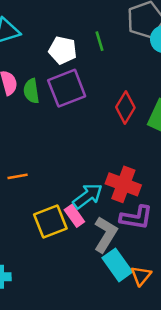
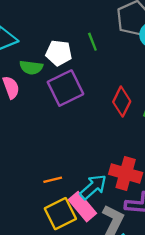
green semicircle: (31, 91) -> (31, 67), moved, turned -70
orange line: (18, 176) -> (53, 180), moved
pink rectangle: (74, 216) -> (82, 207), size x1.4

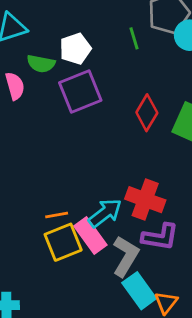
green line: (92, 42) -> (134, 38), moved
white pentagon: (59, 53) -> (75, 49), turned -30
orange line: (53, 180) -> (57, 215), moved

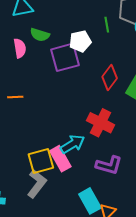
white pentagon: (75, 49) -> (80, 41), moved
red cross: (145, 200) -> (101, 123), moved
orange line: (57, 215) -> (15, 97), moved
gray L-shape: (126, 256) -> (37, 184), moved

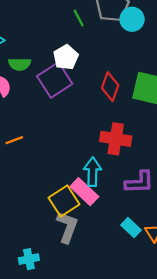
green line: (107, 25) -> (79, 18), moved
cyan arrow: (72, 144) -> (92, 172), turned -40
cyan rectangle: (90, 201) -> (131, 228), size x0.7

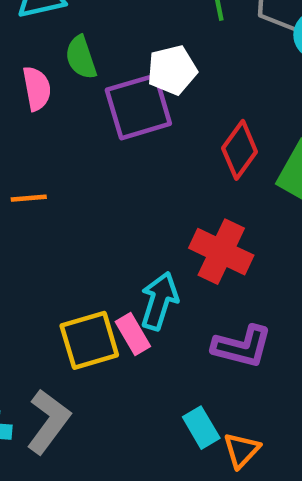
green semicircle: (20, 64) -> (81, 57), turned 55
pink rectangle: (84, 192) -> (133, 334), size x0.7
gray L-shape: (67, 227) -> (48, 421), moved

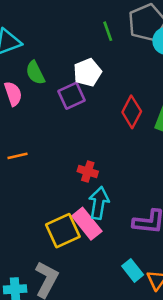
purple square: (138, 107) -> (72, 96), size x0.7
red cross: (221, 252) -> (88, 171), moved, size x0.6
pink rectangle: (133, 334) -> (87, 224), size x1.4

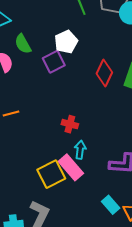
cyan arrow: (99, 203) -> (80, 150), size x0.7

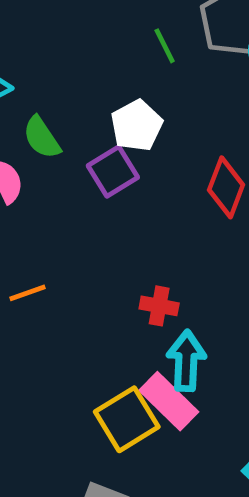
cyan arrow: (80, 150) -> (186, 361), size x1.4

